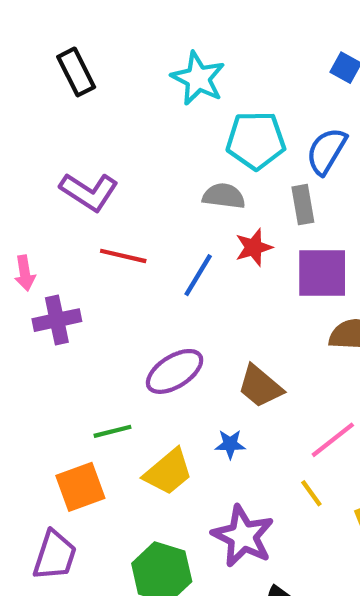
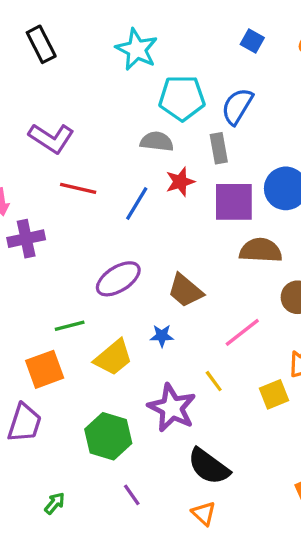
yellow line: (311, 493) -> (214, 381), moved

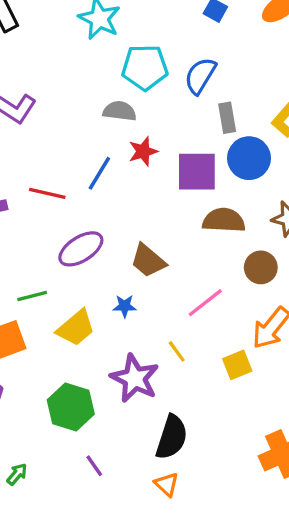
gray rectangle: (219, 148) -> (227, 118), moved
red line: (78, 188) -> (47, 193), moved
black semicircle: (209, 466) -> (172, 437), turned -108

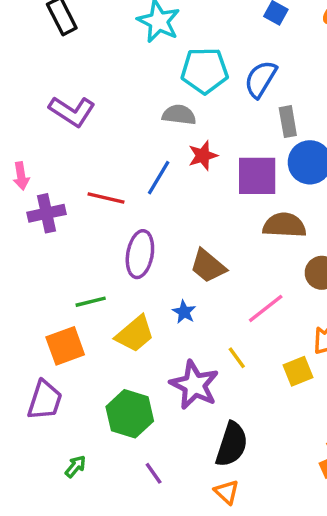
purple ellipse: (81, 249) -> (140, 254), turned -48
blue star: (125, 306) -> (184, 312), turned 30
green arrow: (17, 474) -> (75, 466), moved

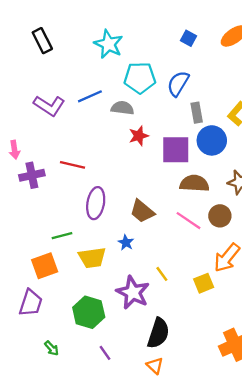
blue line: (159, 178) -> (90, 96), moved, turned 35
pink line: (266, 308) -> (189, 221), moved, turned 72
yellow trapezoid: (135, 334) -> (92, 258), turned 32
green arrow: (75, 466) -> (52, 348), turned 98

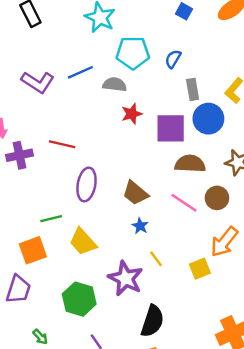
blue semicircle: (178, 84) -> (173, 59), size x0.7
blue star: (126, 243) -> (140, 226), moved
yellow trapezoid: (92, 258) -> (83, 242), turned 56

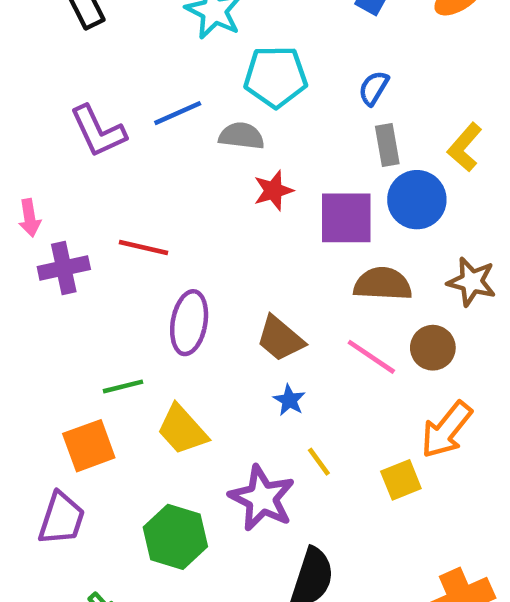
blue semicircle: (173, 59) -> (374, 88), moved
purple L-shape: (38, 82) -> (98, 131), turned 32

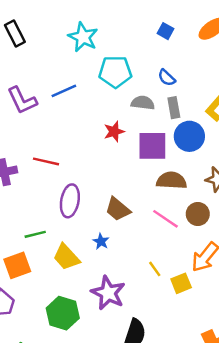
blue semicircle: (374, 88) -> (167, 78), turned -78
gray semicircle: (241, 136) -> (143, 103), moved
blue star: (289, 400) -> (101, 241), moved
yellow line: (319, 462) -> (155, 269), moved

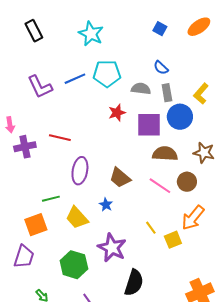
cyan pentagon: (115, 72) -> (107, 74), moved

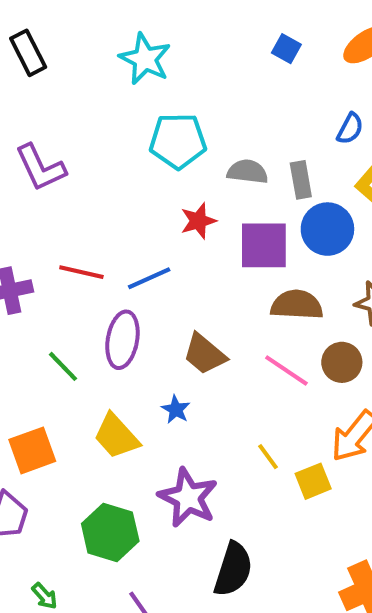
blue semicircle: (161, 68) -> (350, 129), moved, turned -105
blue line: (75, 79) -> (149, 278), moved
green line: (51, 199) -> (63, 366), moved, turned 60

